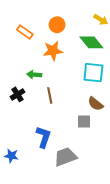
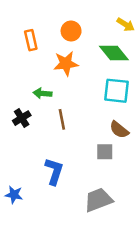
orange rectangle: (25, 32) -> (31, 40), turned 42
gray trapezoid: (65, 157) -> (98, 200), moved

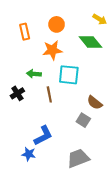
cyan square: (117, 91) -> (69, 75), moved
gray square: (105, 152) -> (83, 120), turned 32
blue L-shape: (54, 171) -> (43, 136), turned 45
blue star: (14, 195) -> (29, 154), moved

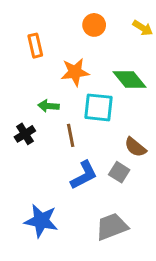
orange circle: (57, 24) -> (94, 25), moved
green diamond: (90, 42) -> (129, 79), moved
blue L-shape: (43, 136) -> (84, 175), moved
blue star: (29, 154) -> (41, 221), size x1.6

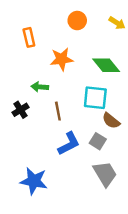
cyan square: (99, 107) -> (95, 98), moved
gray trapezoid: (112, 227) -> (105, 174), moved, turned 80

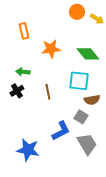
orange circle: (77, 21) -> (77, 12), moved
green arrow: (40, 87) -> (23, 72), moved
brown semicircle: (111, 121) -> (92, 100), turned -49
blue L-shape: (69, 144) -> (61, 131), moved

